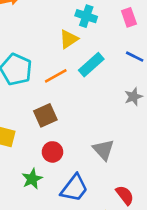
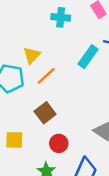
yellow triangle: (69, 39) -> (32, 55), moved
cyan rectangle: (91, 65) -> (88, 57), moved

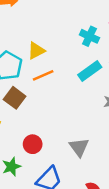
cyan cross: (61, 17) -> (89, 36), moved
brown square: (45, 113) -> (15, 98), moved, turned -35

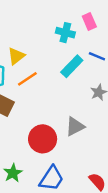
red circle: (33, 144) -> (43, 139), moved, size x1.5
gray triangle: (79, 147) -> (75, 126), moved, turned 50

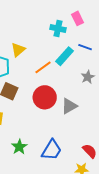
orange line: (27, 79) -> (43, 67), moved
red circle: (43, 139) -> (45, 97), moved

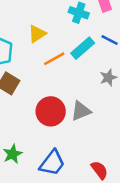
yellow triangle: (18, 50) -> (37, 34), moved
red circle: (45, 97) -> (51, 111), moved

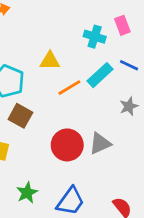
yellow triangle: (37, 34) -> (50, 61), turned 36

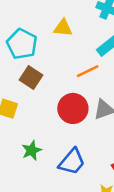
orange line: (69, 88) -> (88, 71), moved

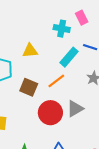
brown square: (31, 78) -> (29, 87), moved

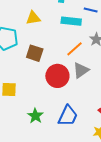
cyan rectangle: (69, 57) -> (71, 21), turned 60
orange line: (56, 81) -> (74, 49), moved

